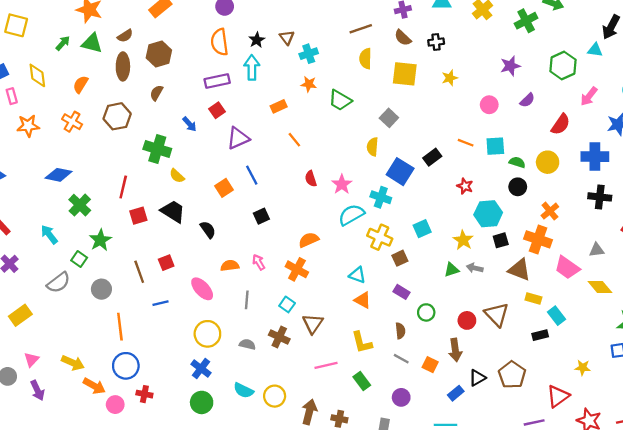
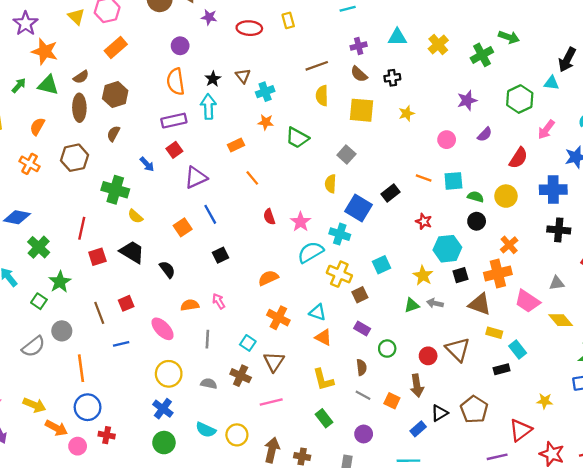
orange cross: (538, 239) -> (498, 274), turned -32
orange cross: (297, 269) -> (278, 318), moved
gray semicircle: (59, 283) -> (33, 347), moved
pink line: (326, 365) -> (271, 402), moved

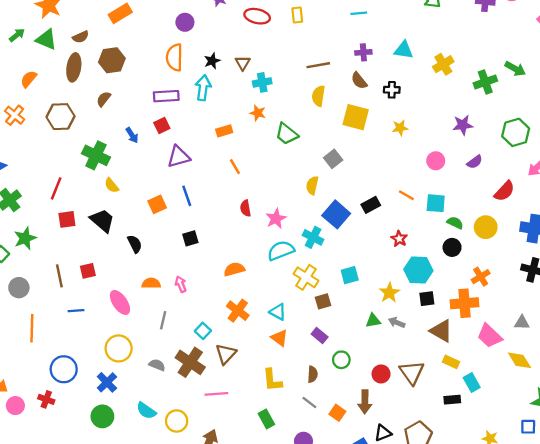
brown cross: (241, 376) -> (190, 362), size x1.4
blue circle: (88, 407) -> (64, 369), moved

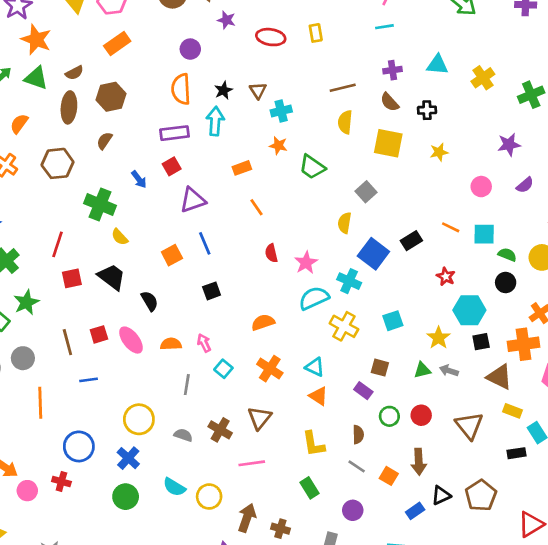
brown square: (323, 301) -> (380, 368), moved, turned 35
pink ellipse: (120, 302) -> (131, 340), moved
cyan square: (203, 331) -> (223, 369), moved
brown cross: (190, 362) -> (220, 430), size x0.7
red circle: (381, 374) -> (421, 415), moved

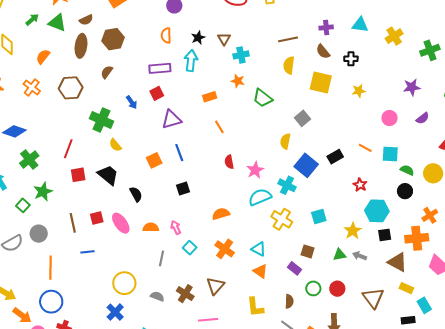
orange semicircle: (181, 89) -> (166, 35), size x0.7
blue circle: (79, 446) -> (51, 302), moved

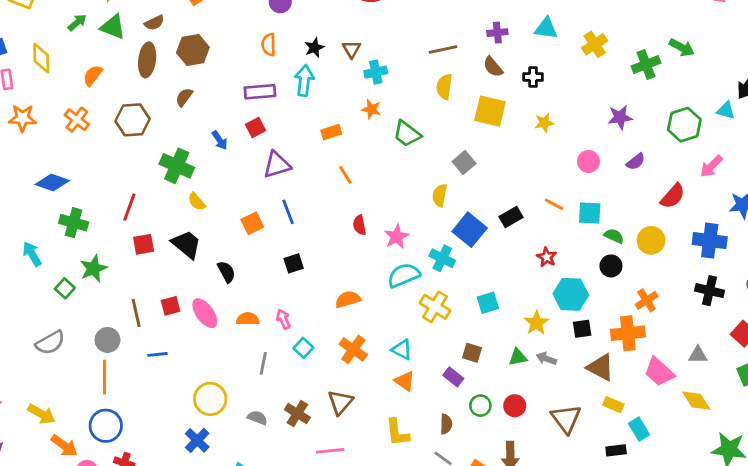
green cross: (29, 159) -> (74, 223), turned -36
gray circle: (39, 234) -> (107, 340), moved

